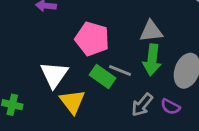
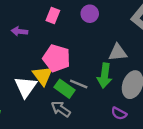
gray triangle: (151, 31) -> (118, 53), moved
yellow triangle: (72, 102) -> (43, 76), moved
gray arrow: (142, 105) -> (61, 109), moved, turned 84

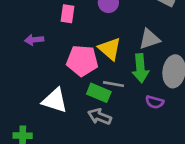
yellow triangle: (43, 76) -> (110, 49), moved
white triangle: (26, 87) -> (55, 100), turned -35
purple semicircle: (119, 113) -> (155, 102), moved

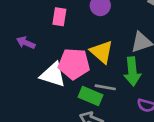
purple arrow: (34, 40) -> (26, 43), turned 30
white triangle: (55, 100) -> (53, 75), moved

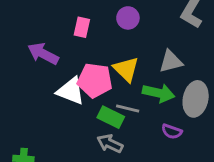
purple arrow: (26, 43) -> (43, 54), size x1.5
green arrow: (132, 71) -> (159, 93), turned -76

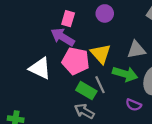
purple arrow: (43, 54) -> (63, 37), moved
white triangle: (71, 91) -> (40, 68), moved
gray line: (128, 109) -> (100, 85), turned 48

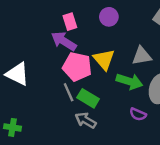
pink rectangle: (68, 19) -> (70, 22), turned -35
white triangle: (40, 68) -> (17, 74), moved
gray line: (100, 85) -> (69, 92), moved

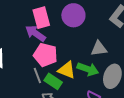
purple circle: (109, 17) -> (73, 15), size x1.5
pink rectangle: (70, 22) -> (41, 18), size x1.5
yellow triangle: (104, 59) -> (67, 70), moved, turned -30

